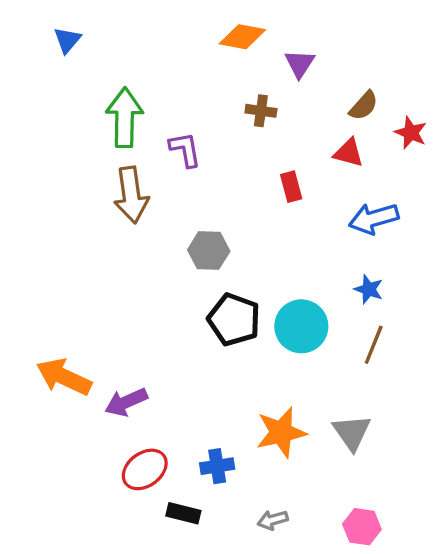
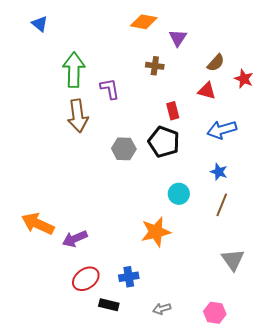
blue triangle: (67, 40) -> (40, 24), turned -30
black pentagon: (234, 320) -> (164, 142), moved
cyan circle: (301, 326) -> (179, 194), size x0.7
orange star: (281, 432) -> (156, 232), moved
gray triangle: (352, 432) -> (233, 260), moved

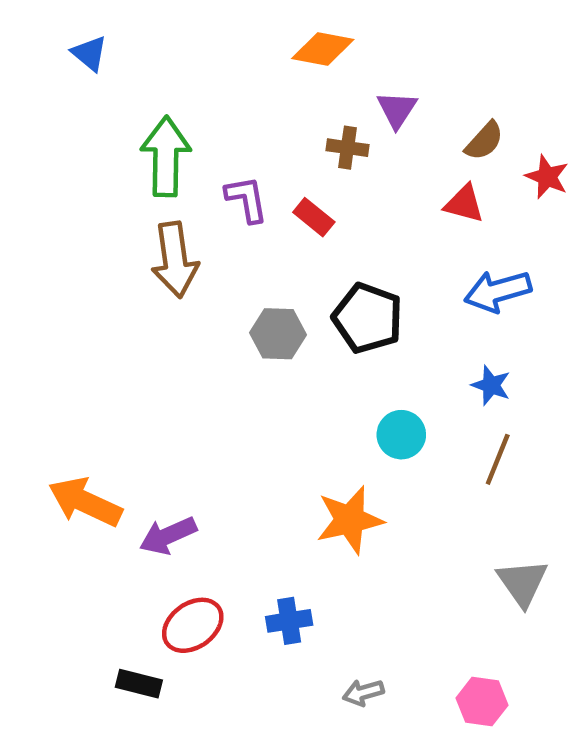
purple triangle: (178, 38) -> (397, 109), moved
red rectangle: (173, 111) -> (314, 217), moved, turned -36
black rectangle: (109, 305) -> (139, 684), moved

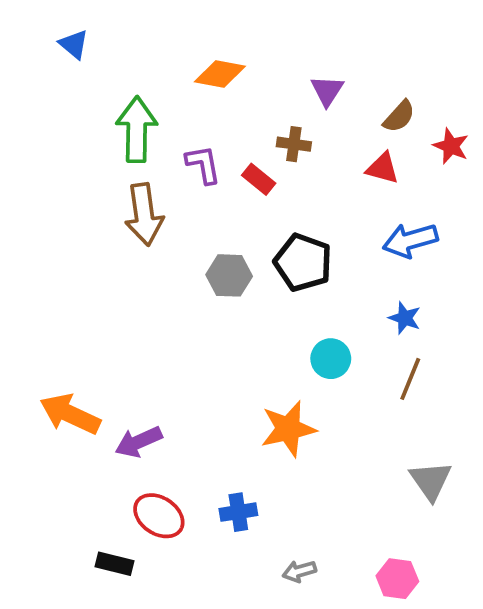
orange diamond: (323, 49) -> (220, 74), moved
brown cross: (347, 148) -> (294, 144), moved
red ellipse: (193, 625) -> (159, 516), turned 69

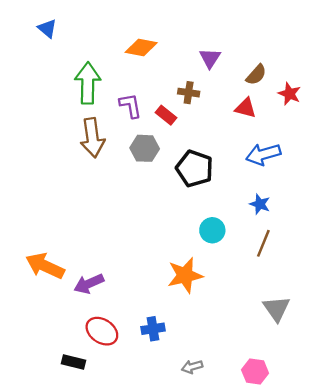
gray hexagon: (229, 275) -> (145, 148), moved

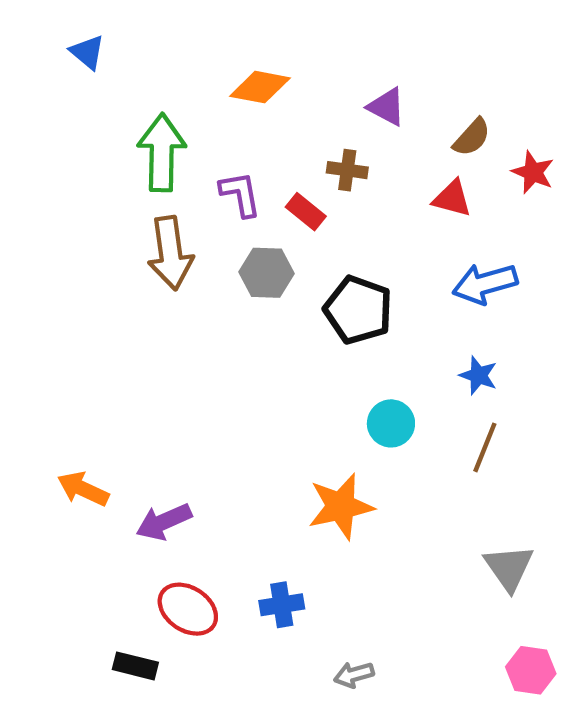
purple triangle: (210, 58) -> (387, 107), turned -35
orange arrow: (45, 266) -> (83, 489), size x0.7
pink hexagon: (255, 371) -> (531, 670), moved

